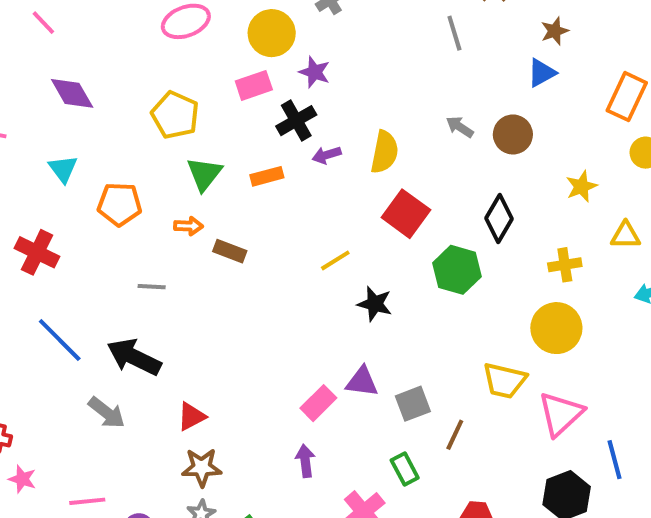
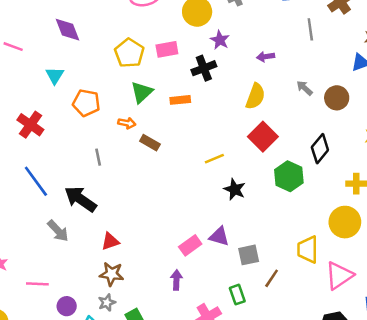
pink rectangle: (254, 85) -> (167, 49), moved
purple arrow: (327, 155) -> (266, 57), moved
gray line: (152, 287) -> (98, 157), turned 66
yellow trapezoid: (504, 381) -> (308, 250), turned 68

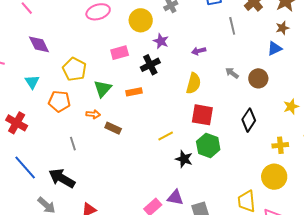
yellow pentagon: (129, 53) -> (74, 69), moved
red square: (263, 137) -> (202, 115), turned -30
green hexagon: (289, 176) -> (208, 146), moved

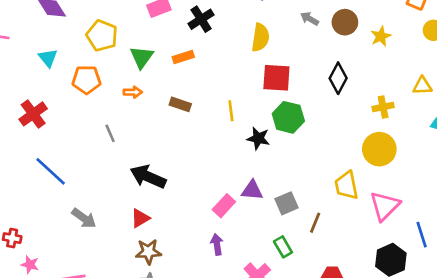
yellow star: (291, 107) -> (381, 36), moved
red cross: (17, 123) -> (33, 114), turned 30
brown rectangle: (113, 128) -> (180, 104), moved
yellow line: (166, 136) -> (231, 111), turned -63
black arrow: (62, 178) -> (148, 177), moved

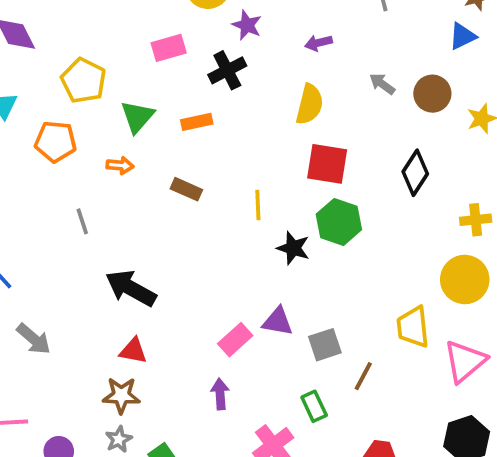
red triangle: (140, 218) -> (133, 351), moved, turned 36

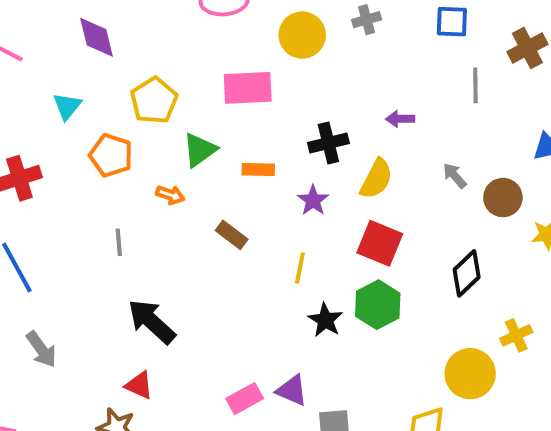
purple star: (247, 25) -> (313, 200), moved
pink rectangle: (169, 48) -> (248, 88), size x1.4
black cross: (227, 70) -> (328, 143), moved
yellow cross: (476, 220) -> (516, 335), turned -32
yellow circle: (465, 280) -> (470, 374), moved

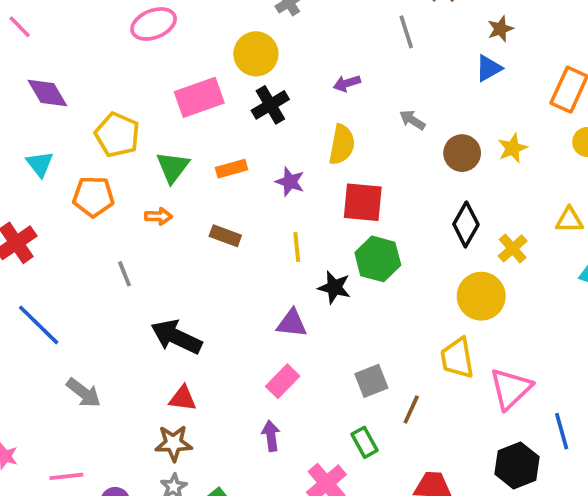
yellow circle: (302, 35) -> (256, 54), moved
black cross: (328, 143) -> (270, 105), moved
brown circle: (503, 198) -> (462, 153), moved
black diamond: (467, 273) -> (466, 224), moved
purple triangle: (292, 390) -> (292, 323), moved

